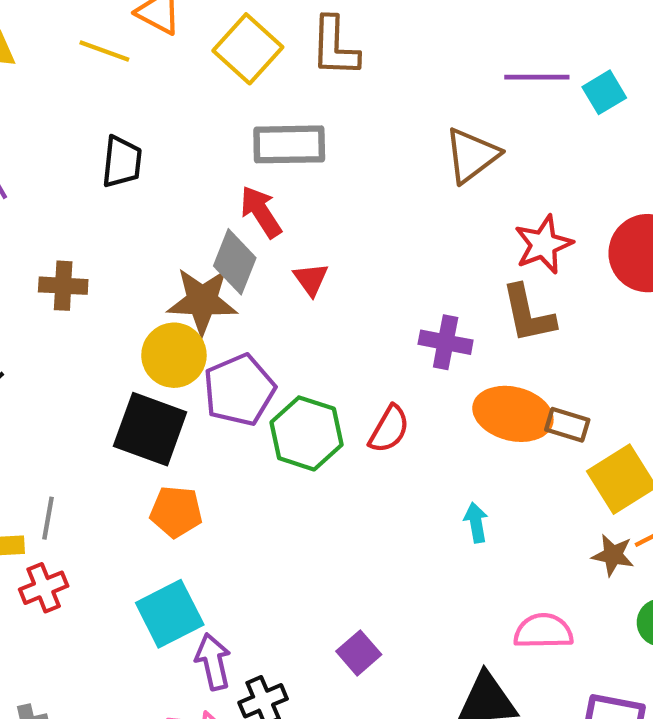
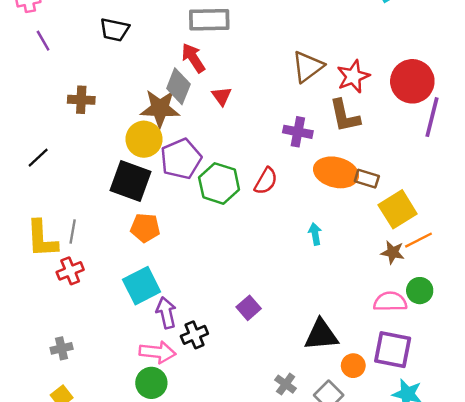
brown triangle: (472, 155) -> (308, 67), moved
black trapezoid: (122, 162) -> (114, 30), turned 96
pink semicircle: (543, 631) -> (390, 302), moved

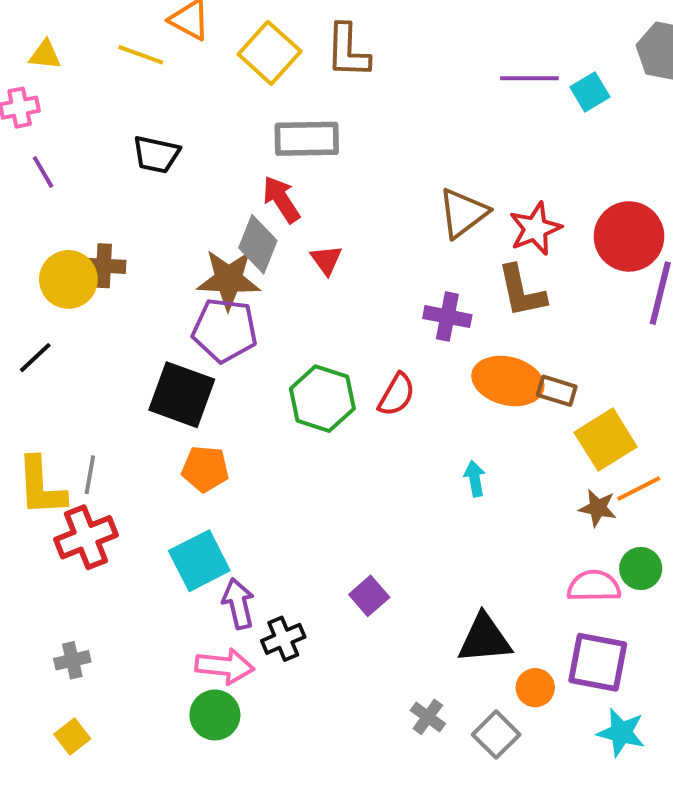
yellow circle: (144, 139) -> (68, 279), moved
purple pentagon: (181, 159) -> (225, 330), moved, turned 30
red cross: (70, 271) -> (86, 537), size x1.4

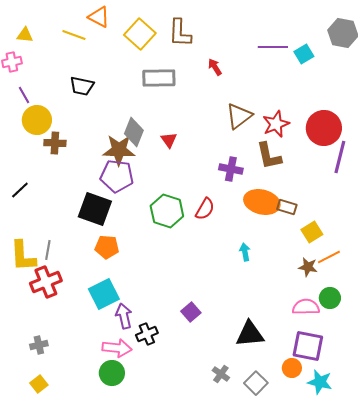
red arrow: (281, 199) -> (215, 67), moved, size x0.7
yellow circle: (68, 279) -> (37, 120), moved
yellow square: (606, 440) -> (312, 232), size x0.7
orange circle: (535, 688) -> (292, 368), moved

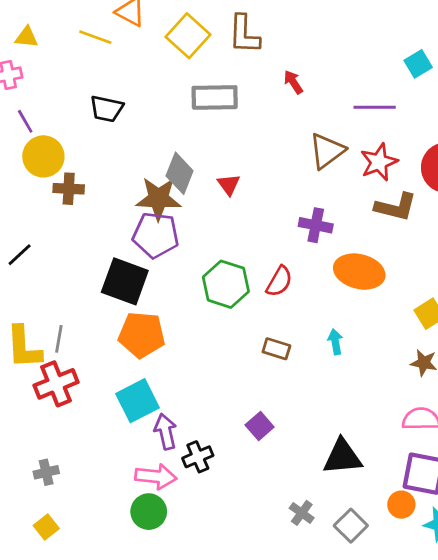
purple line: (273, 47) -> (375, 107), moved
brown L-shape: (269, 156) -> (396, 207), moved, turned -64
brown rectangle: (287, 207) -> (276, 349), moved
orange pentagon: (107, 247) -> (142, 335), size x1.4

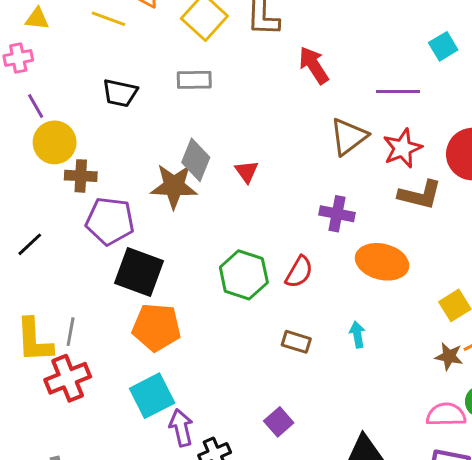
red arrow: (293, 82) -> (314, 65), size x1.5
gray rectangle: (215, 97) -> (194, 80), moved, size x0.7
purple pentagon: (156, 235) -> (110, 221), moved

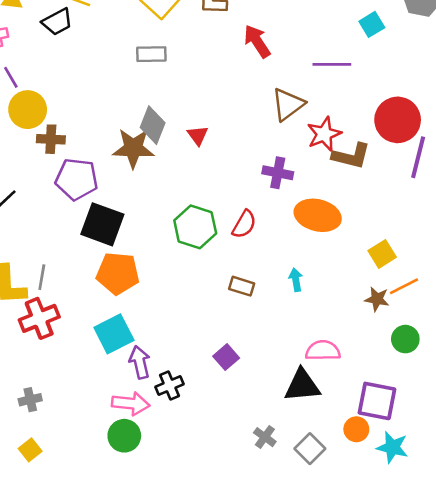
black trapezoid: (120, 93) -> (57, 22), moved, turned -40
red star: (402, 148) -> (324, 134), moved
pink semicircle: (446, 415) -> (323, 351), moved

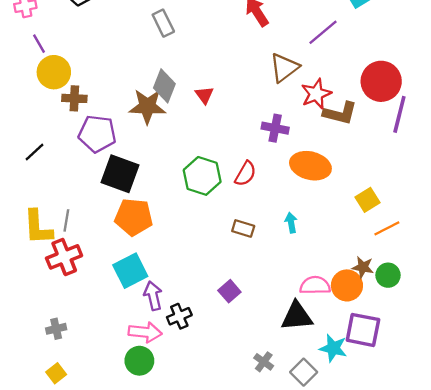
gray rectangle: (151, 54) -> (163, 23), turned 65
purple line: (332, 64) -> (323, 32), turned -40
brown star: (377, 299) -> (363, 267), moved
orange circle: (356, 429) -> (347, 285), moved, size x1.4
cyan star: (392, 447) -> (333, 348), moved

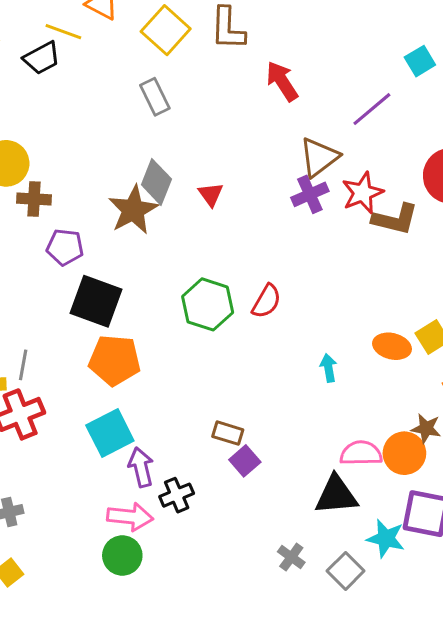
brown star: (147, 106) -> (133, 210), turned -30
purple cross: (275, 128) -> (310, 194), moved, turned -35
purple pentagon: (97, 134) -> (65, 247), size x0.7
orange ellipse: (310, 166) -> (392, 346), moved, size x0.7
brown rectangle: (243, 228) -> (228, 433), moved

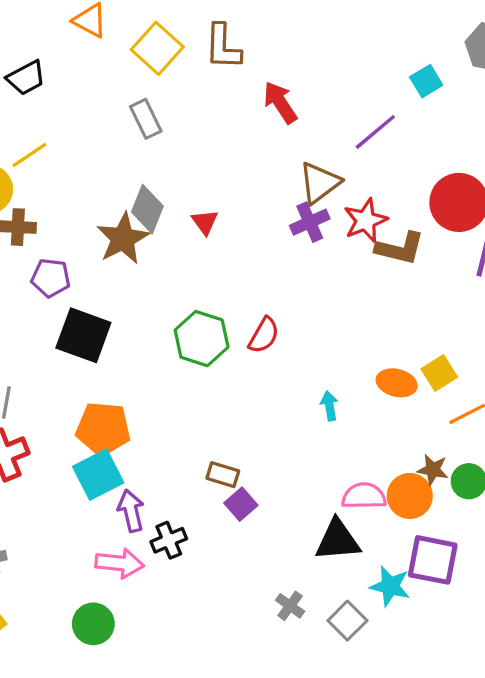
yellow line: (63, 32) -> (29, 155), moved, turned -54
orange pentagon: (115, 360) -> (103, 429), moved
green circle: (122, 555) -> (93, 624), moved

